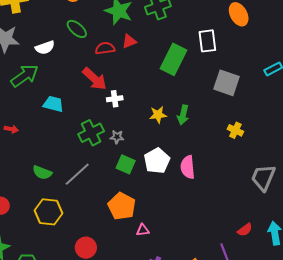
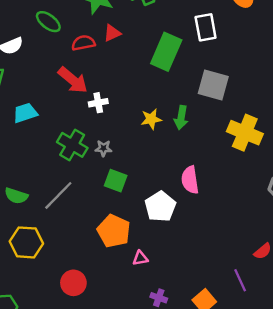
gray square: (226, 83) -> (213, 85), moved
cyan trapezoid: (53, 104) -> (25, 113), turned -30
yellow cross: (235, 130) -> (245, 133), size x1.8
green cross: (91, 133) -> (72, 145), turned -30
white pentagon: (157, 161) -> (160, 207), moved

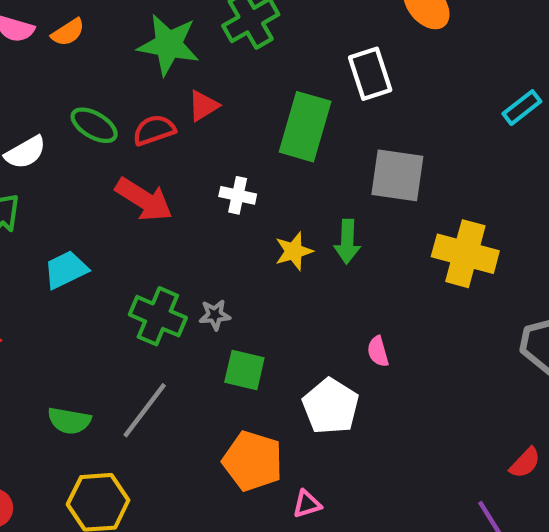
green ellipse: (48, 22) -> (94, 125), moved
white cross: (98, 103) -> (238, 195), moved, turned 30
pink semicircle: (190, 180) -> (378, 351), size x0.6

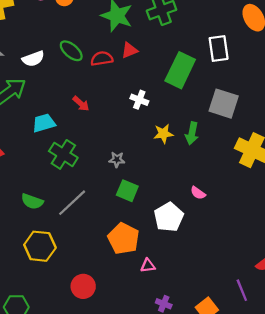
red arrow: (144, 200) -> (81, 104), moved, size x0.6
green cross: (158, 316) -> (63, 154), moved
pink semicircle: (378, 351) -> (198, 193), turned -49

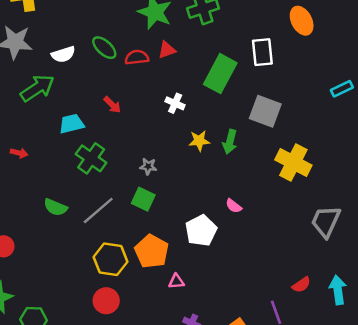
green square: (127, 191) -> (143, 199), moved
yellow hexagon: (40, 246) -> (111, 259), moved

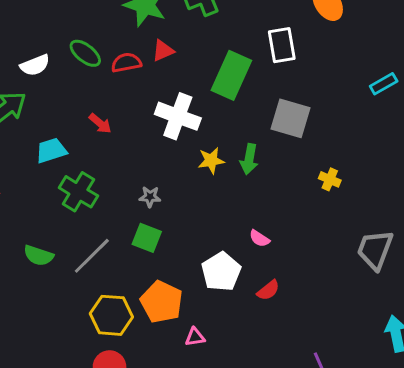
white cross: (175, 103) -> (178, 116), size x1.8
yellow cross: (293, 163) -> (330, 179), size x0.5
red semicircle: (301, 285) -> (268, 290), moved

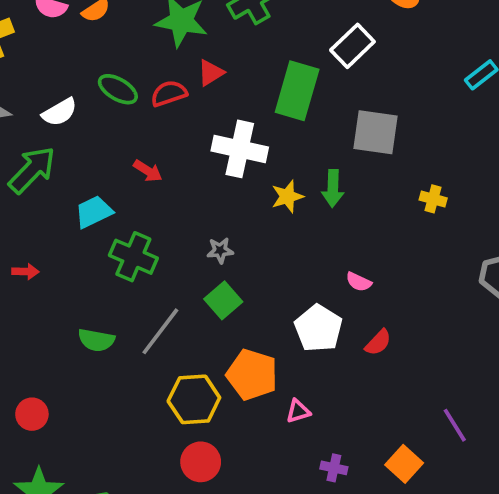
white rectangle: (282, 45) -> (352, 46), turned 64
green square: (147, 238) -> (223, 300), turned 36

